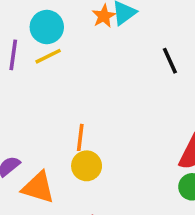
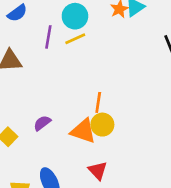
orange triangle: (38, 188) -> (83, 131), moved

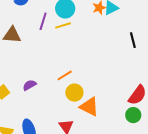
orange line: (98, 102) -> (65, 75), moved, turned 42
orange triangle: (83, 131) -> (89, 107), moved

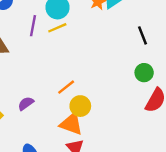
orange triangle: (89, 107) -> (71, 124), moved
green circle: (133, 115) -> (144, 73), moved

